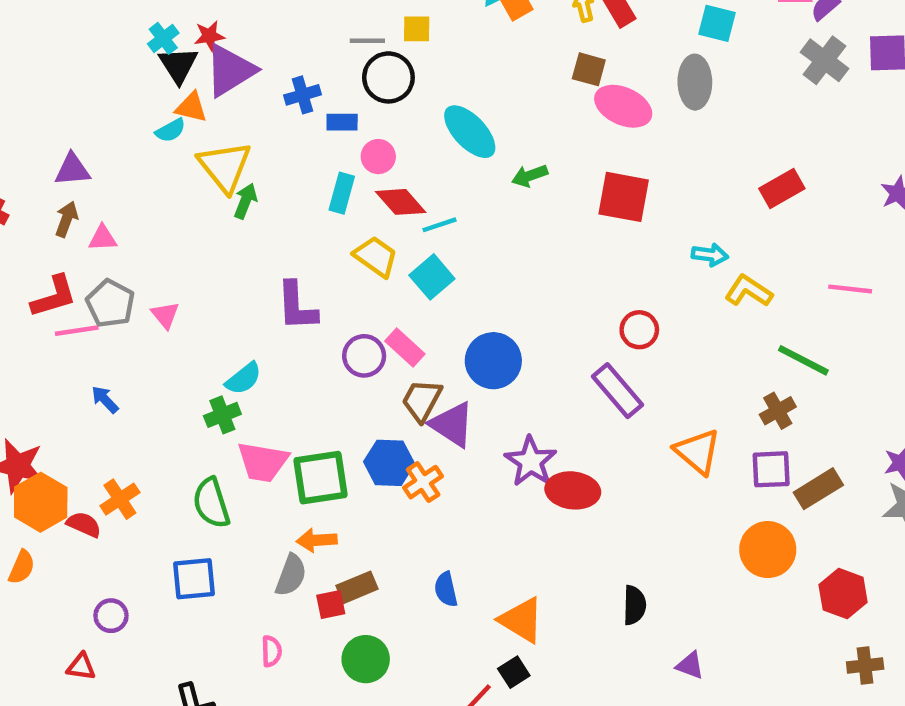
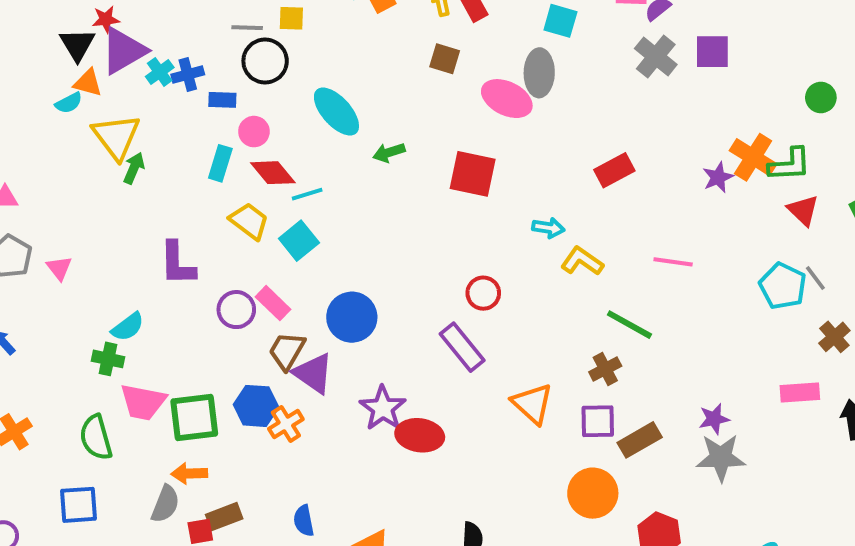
cyan cross: (163, 38) -> (160, 72), moved
pink ellipse: (623, 106) -> (507, 99), moved
green cross: (222, 415) -> (108, 359), turned 32

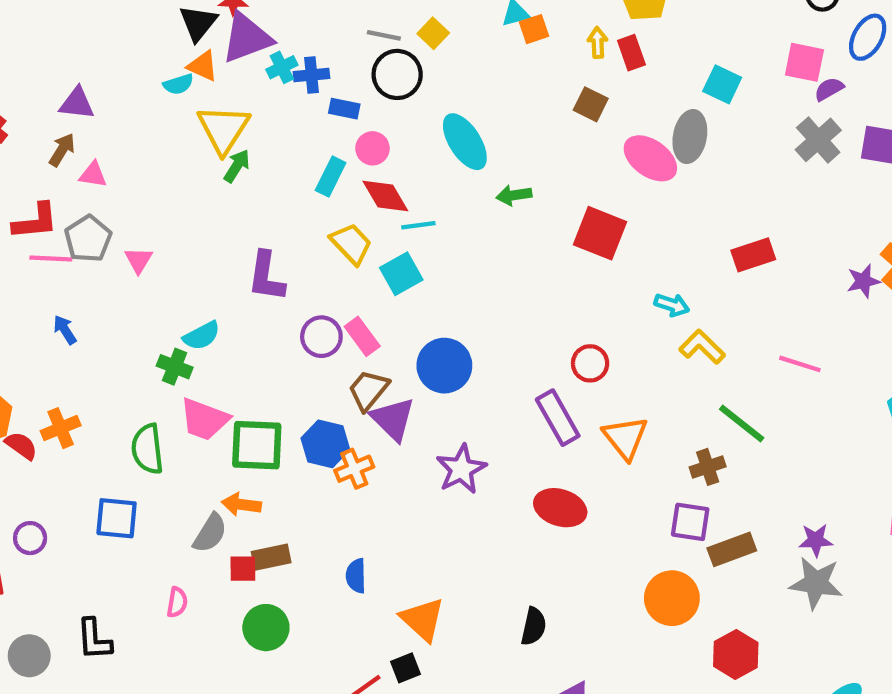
yellow square: (291, 18) -> (433, 33), turned 32
orange triangle: (532, 404) -> (625, 438), moved
red ellipse: (420, 435) -> (560, 508), moved

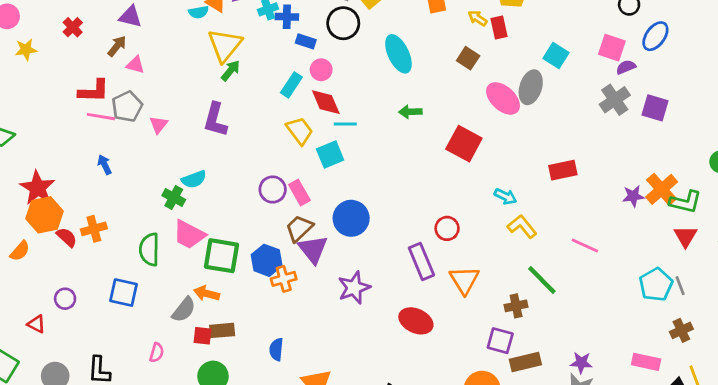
yellow arrow: (598, 43) -> (478, 18), turned -60
cyan ellipse: (465, 142) -> (398, 54), moved
purple L-shape: (266, 276) -> (215, 120), moved

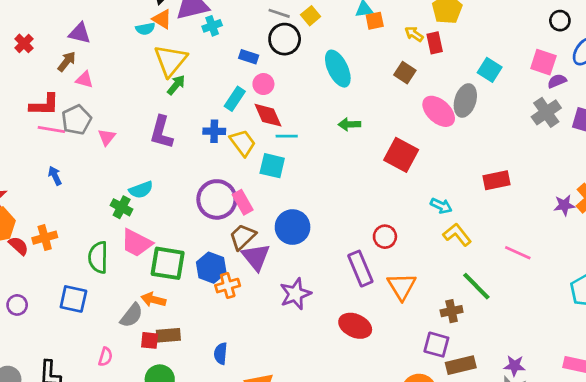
blue cross: (287, 17) -> (214, 131), moved
cyan square: (330, 155) -> (272, 166), turned 36
purple circle: (273, 189) -> (217, 199), size x1.5

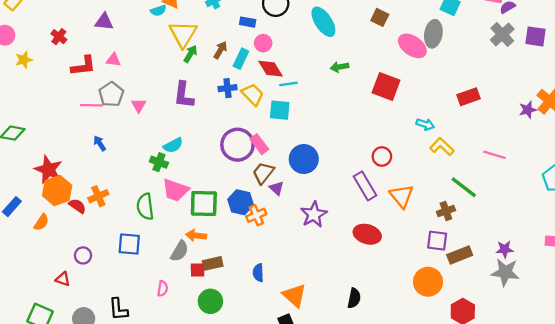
brown arrow: (67, 61) -> (220, 50), moved
red L-shape: (44, 105) -> (83, 66), moved
purple triangle: (256, 257) -> (277, 188), size x0.6

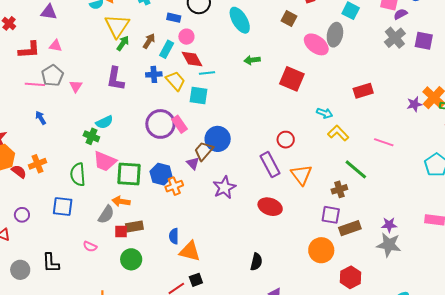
brown trapezoid: (263, 173) -> (204, 151), moved
pink semicircle: (163, 289) -> (90, 246), turned 104
orange triangle: (294, 295) -> (190, 251), moved, turned -30

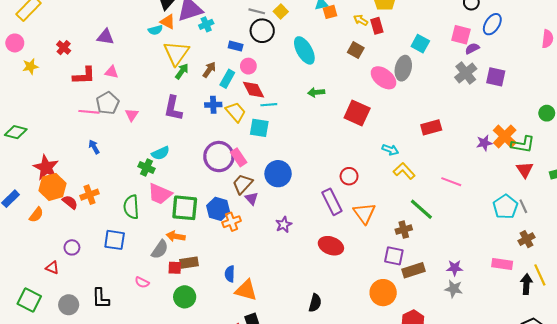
brown trapezoid: (204, 151) -> (242, 184), moved
purple star: (224, 187) -> (284, 225), size x0.7
gray star: (389, 245) -> (454, 289), size x0.7

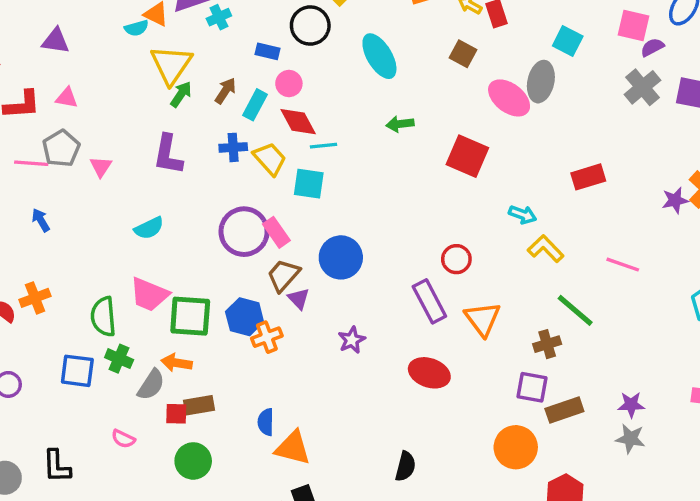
green cross: (147, 168) -> (119, 359), moved

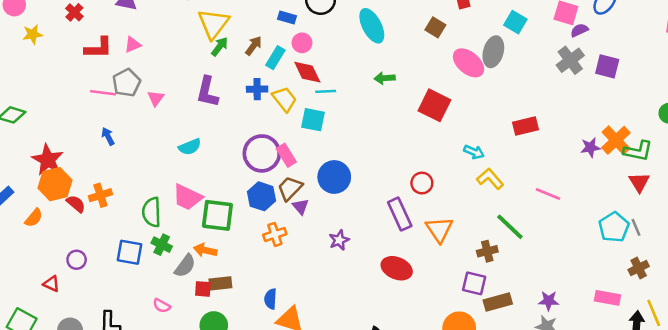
pink triangle: (67, 98) -> (133, 45), turned -36
blue hexagon: (245, 317) -> (262, 196), moved

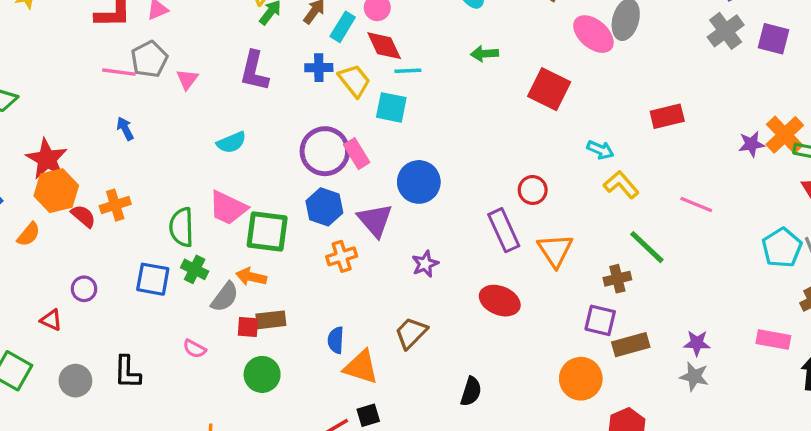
brown trapezoid: (290, 188) -> (411, 333), moved
purple triangle: (301, 207) -> (375, 220), size x1.6

